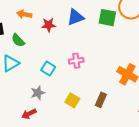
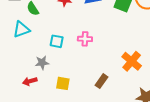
cyan square: (48, 69) -> (57, 41), turned -32
yellow square: (72, 100) -> (63, 83), moved, turned -32

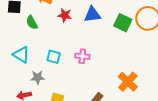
cyan triangle: (21, 29) -> (21, 55), moved, turned 48

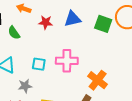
pink cross: (82, 56) -> (67, 61), size x1.5
orange cross: (128, 82) -> (98, 80), moved

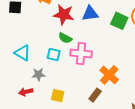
red star: (46, 22) -> (64, 15), size x1.5
green semicircle: (14, 33) -> (65, 38), moved, turned -32

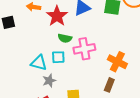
red star: (64, 15) -> (57, 16), turned -30
cyan triangle: (23, 53) -> (39, 63), moved

